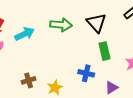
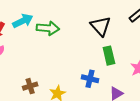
green arrow: (61, 25) -> (48, 28), moved
cyan arrow: (25, 34) -> (23, 21), moved

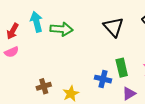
cyan arrow: (23, 21) -> (36, 22), turned -78
green rectangle: (109, 56) -> (122, 68), moved

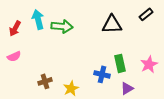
black triangle: (113, 27) -> (112, 24), turned -50
pink semicircle: (12, 52) -> (14, 56), moved

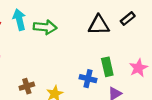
black rectangle: (146, 14) -> (128, 19), moved

